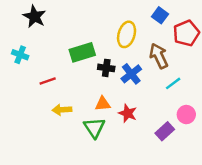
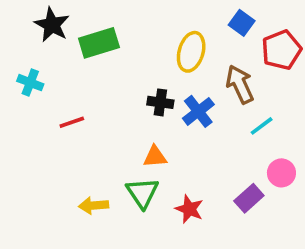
green rectangle: (82, 52) -> (99, 43), moved
yellow arrow: (62, 110) -> (93, 205), moved
red star: (128, 113) -> (189, 209), moved

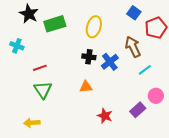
yellow ellipse: (191, 52) -> (94, 27), moved
green triangle: (142, 193) -> (43, 90), moved
yellow arrow: (93, 205) -> (32, 123), moved

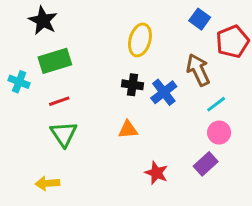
green rectangle: (55, 24) -> (55, 61), moved
cyan cross: (17, 46) -> (19, 82), moved
pink circle: (156, 96) -> (219, 133), moved

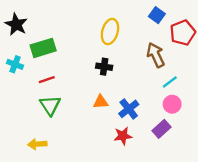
black star: (43, 21) -> (16, 24), moved
blue cross: (164, 92) -> (129, 109), moved
red star: (156, 173) -> (123, 136), turned -30

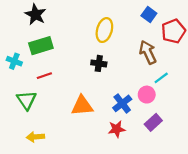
black star: (16, 24) -> (35, 14), moved
orange triangle: (101, 102) -> (82, 106), moved, size x1.5
pink circle: (172, 104) -> (147, 95), moved
green triangle: (50, 105) -> (27, 100), moved

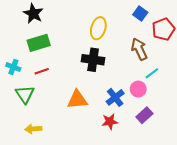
cyan cross: (14, 61) -> (13, 67), moved
black cross: (99, 63) -> (93, 60), size x1.5

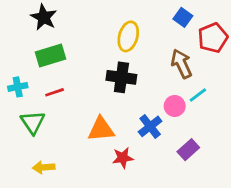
cyan cross: (13, 67) -> (18, 87), turned -32
pink circle: (138, 89) -> (175, 106), moved
red star: (110, 122) -> (123, 158), moved

